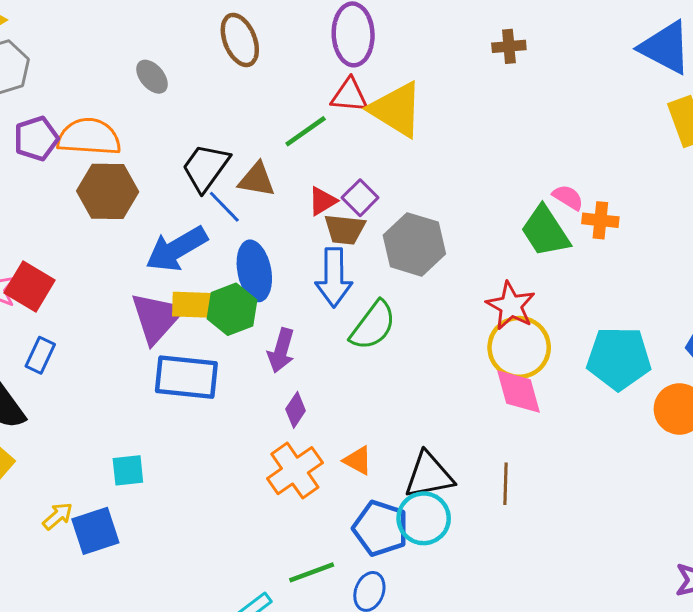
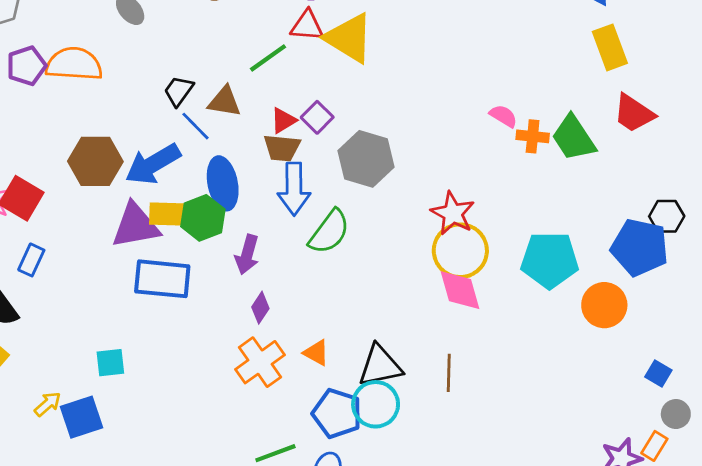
black trapezoid: (206, 167) -> (179, 91), size x0.7
brown hexagon: (108, 191) -> (95, 161), moved
brown trapezoid: (345, 229) -> (282, 148), moved
green trapezoid: (545, 231) -> (574, 138), moved
purple triangle: (157, 318) -> (136, 226), turned 38

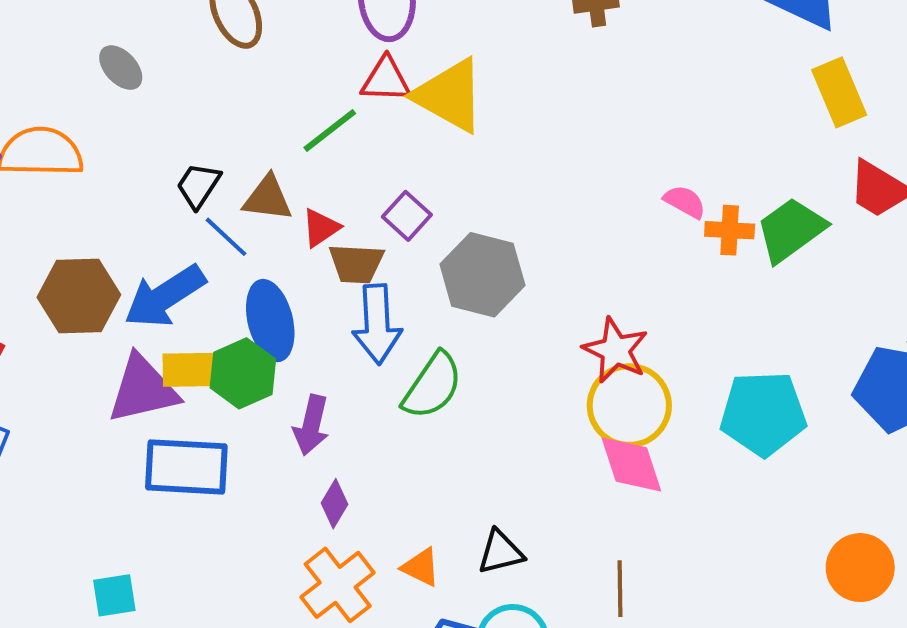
red triangle: (283, 120) -> (321, 228), moved
green trapezoid: (574, 138) -> (791, 230), turned 90
orange circle: (604, 305) -> (860, 568), moved
black triangle: (380, 366) -> (501, 552), moved, size x0.7

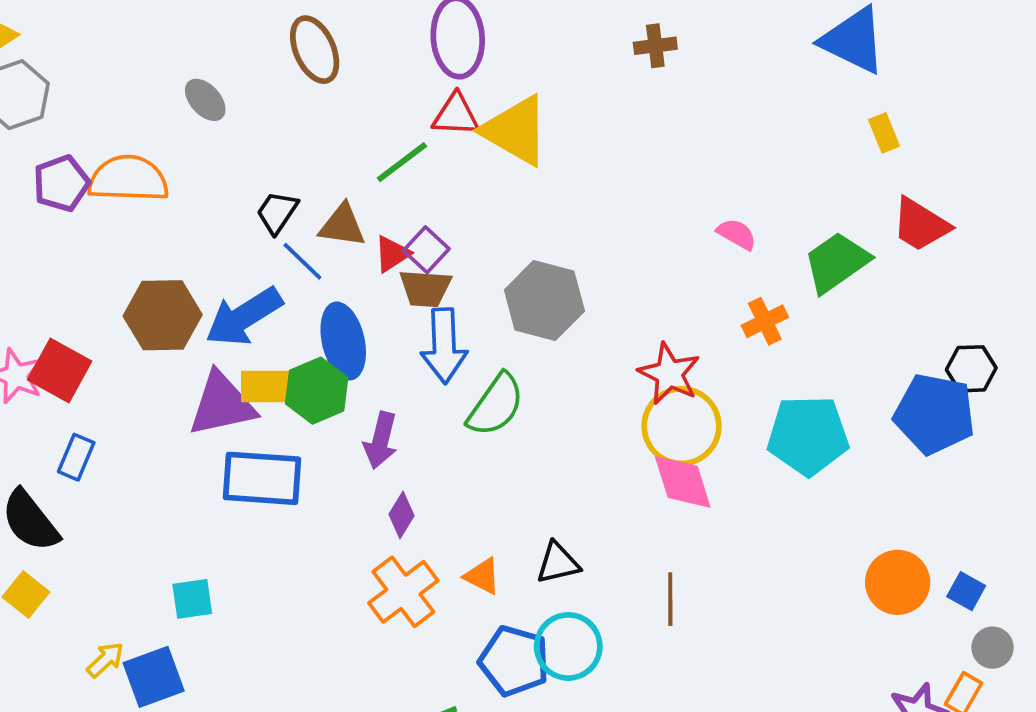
yellow rectangle: (839, 92) -> (884, 133), size x0.6
purple square: (407, 216) -> (426, 250), moved
orange cross: (730, 230) -> (765, 321), moved, turned -30

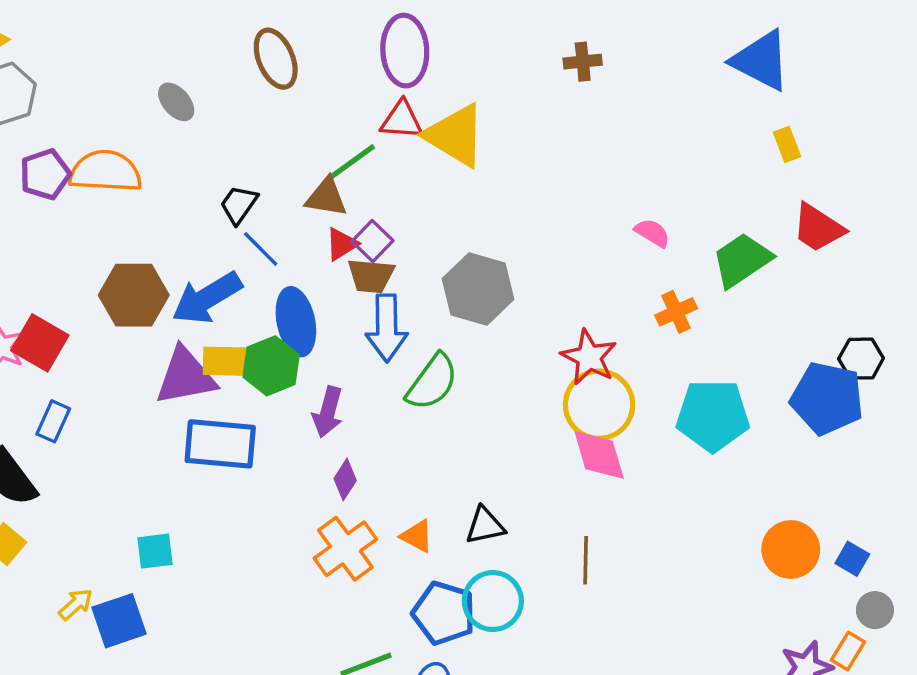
brown triangle: (342, 225) -> (326, 197), moved

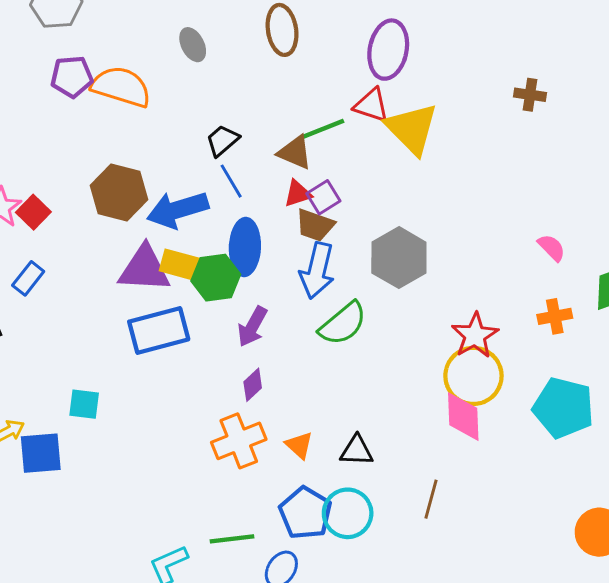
red square: (40, 343) -> (33, 212), size x0.7
blue rectangle: (220, 444) -> (159, 331), turned -34

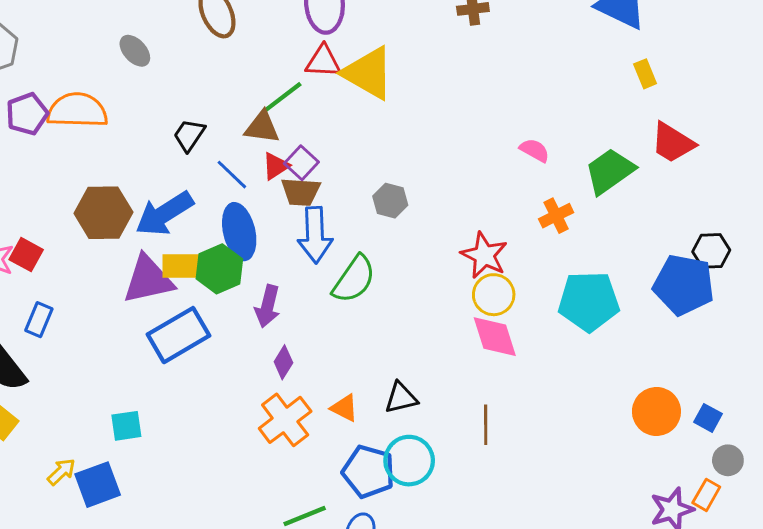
blue line: (231, 181) -> (232, 175), moved
gray hexagon: (399, 258) -> (390, 201), size x0.6
yellow circle: (473, 376) -> (494, 295), size x0.7

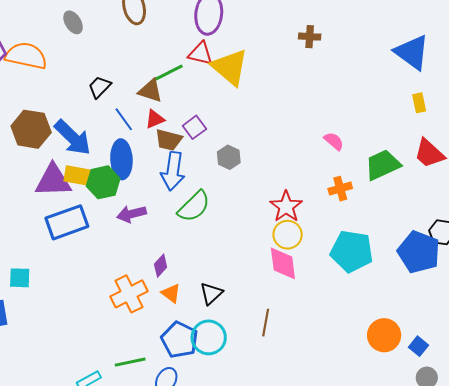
purple square: (301, 163) -> (194, 127), moved
blue arrow: (164, 214) -> (73, 138), turned -114
purple arrow: (268, 306) -> (131, 214), turned 52
purple diamond: (283, 362) -> (161, 266), moved
black triangle: (401, 398) -> (211, 294), turned -40

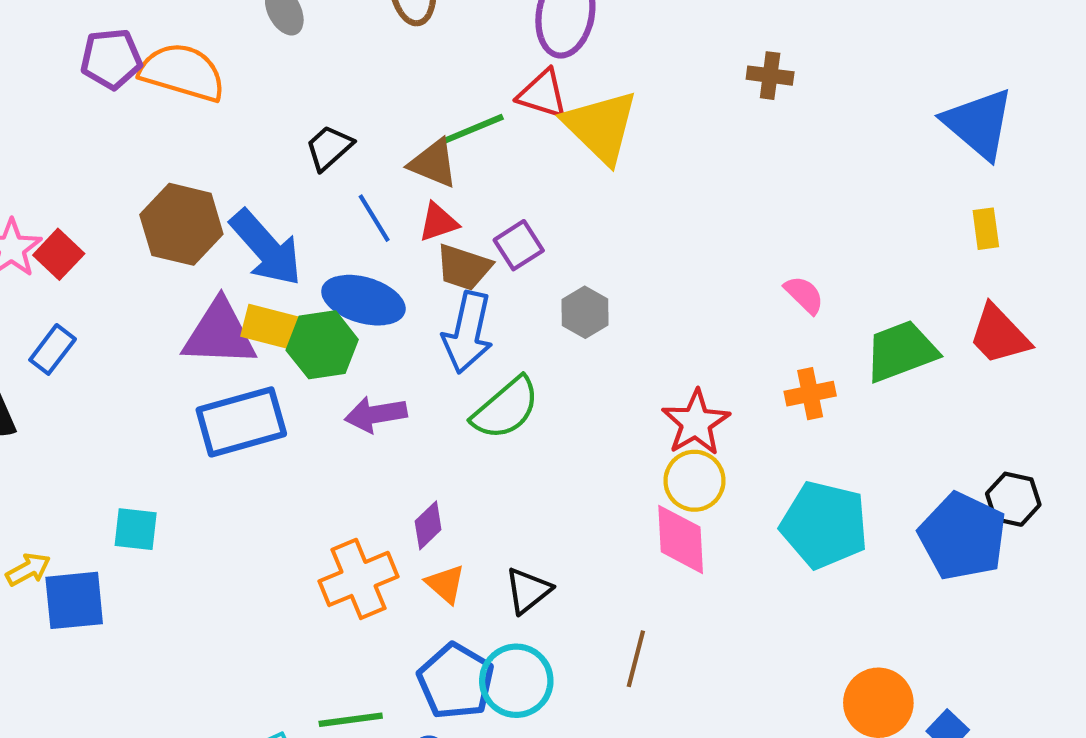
blue ellipse: (121, 159) -> (363, 300), turned -75

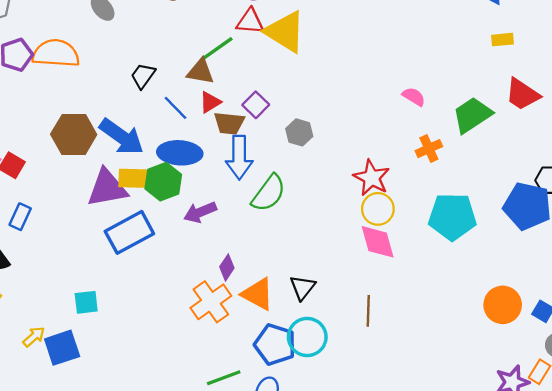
yellow rectangle: (986, 229) -> (502, 40), turned -75
purple diamond: (428, 525) -> (227, 267), moved
orange triangle: (445, 584) -> (258, 294), size x1.5

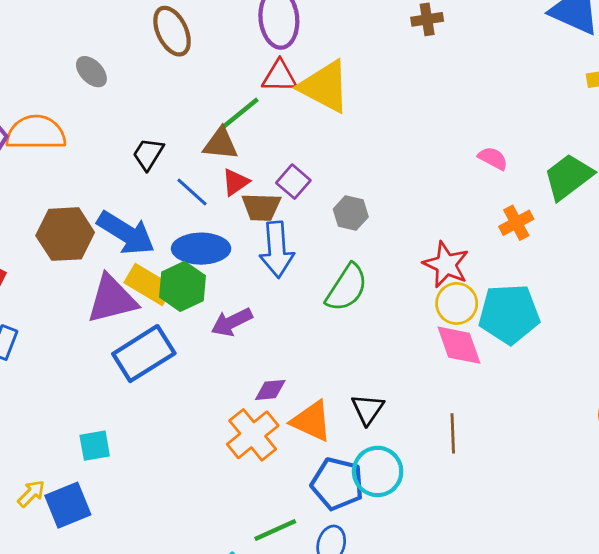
yellow rectangle: (137, 178) -> (149, 285), turned 33
green semicircle: (269, 193) -> (347, 288), moved
cyan pentagon: (452, 217) -> (509, 314), moved
purple diamond: (227, 267) -> (270, 390), turned 55

